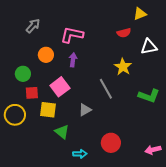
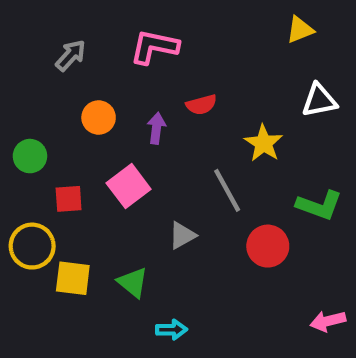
red semicircle: (124, 33) -> (201, 105), moved
pink L-shape: (72, 35) -> (154, 47), moved
green circle: (23, 74) -> (30, 156), moved
yellow square: (48, 110) -> (73, 278), moved
red circle: (111, 143) -> (268, 246), moved

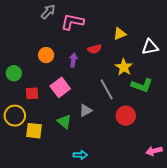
yellow triangle: (300, 30) -> (120, 34), moved
gray arrow: (71, 55) -> (48, 12), moved
green L-shape: (319, 205) -> (142, 85), moved
green triangle: (133, 282) -> (64, 122), moved

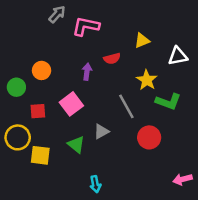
orange circle: (46, 55) -> (42, 70), moved
cyan arrow: (80, 155) -> (95, 184), turned 80

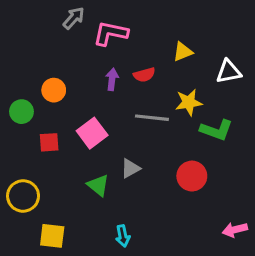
purple arrow: (87, 72) -> (112, 79), moved
yellow star: (147, 80) -> (189, 102), turned 30
gray line: (126, 106) -> (152, 118), moved, turned -55
yellow circle: (18, 137) -> (23, 196), moved
yellow square: (40, 155) -> (52, 236), moved

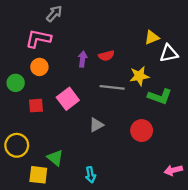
pink L-shape: (110, 33) -> (38, 39), moved
yellow triangle: (183, 52) -> (152, 37), moved
green triangle: (98, 185) -> (55, 158), moved

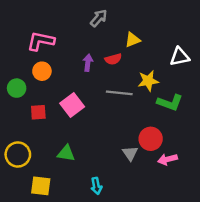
gray arrow: (54, 14) -> (99, 18), moved
yellow triangle: (152, 37) -> (133, 40), moved
gray triangle: (96, 125) -> (130, 153), moved, turned -35
green triangle: (55, 158) -> (66, 153), moved, turned -30
pink arrow: (173, 170) -> (168, 159), moved

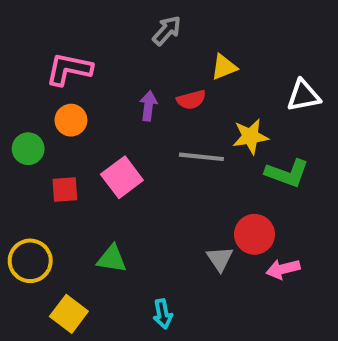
yellow square: (41, 186) -> (69, 314), turned 30

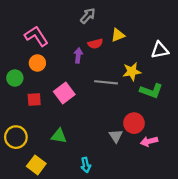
pink L-shape: (69, 69) -> (36, 36), turned 45
red semicircle: (191, 100) -> (95, 44), moved

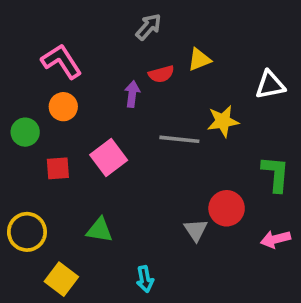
green L-shape: (151, 91) -> (276, 174), moved, turned -105
pink arrow: (149, 141) -> (276, 239), moved

